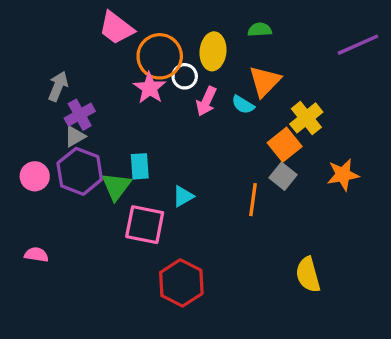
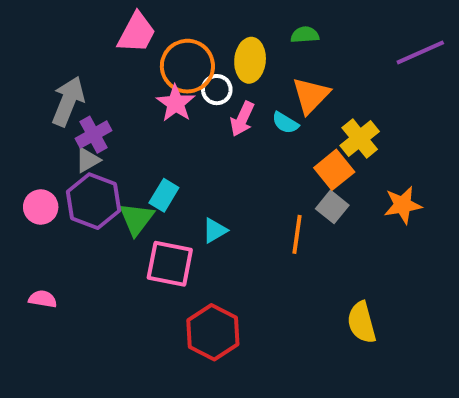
pink trapezoid: (116, 28) -> (137, 33), turned -99
gray arrow: (58, 86) -> (68, 101), size x1.4
cyan rectangle: (140, 166) -> (164, 195), turned 35

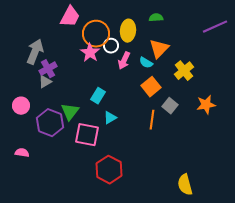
orange square: (334, 170) -> (151, 87), moved
cyan rectangle: (164, 195) -> (98, 96), moved
purple hexagon: (93, 201) -> (50, 123), moved
yellow semicircle: (362, 322) -> (185, 185), moved

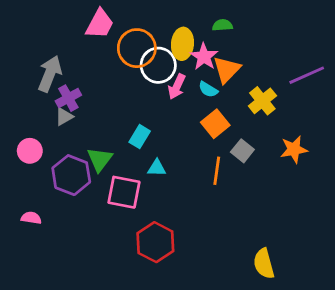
purple line: (215, 27) -> (307, 75), moved
white circle: (111, 46) -> (158, 65), size x1.6
pink star: (90, 53) -> (204, 57), moved
cyan triangle: (110, 118) -> (157, 168), turned 32

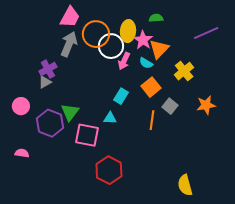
gray arrow: (50, 74) -> (69, 44), moved
purple line: (307, 75) -> (206, 33), moved
cyan rectangle: (140, 137) -> (121, 96), moved

